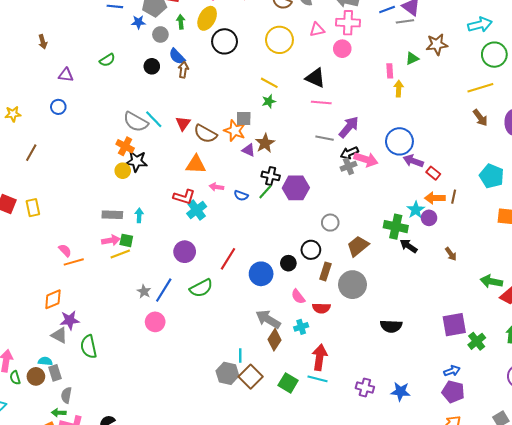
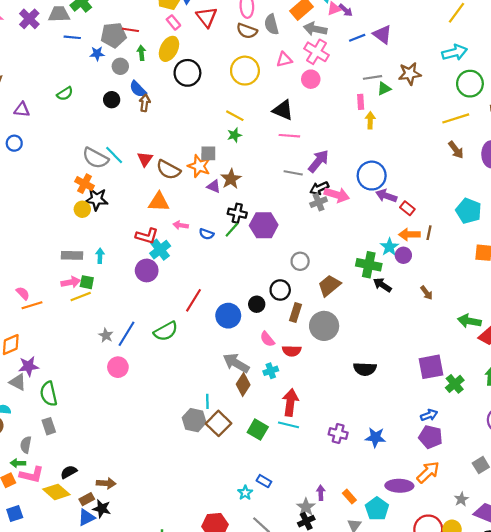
gray line: (405, 21) -> (373, 77), moved
pink cross: (348, 23) -> (316, 52), turned 30
purple circle: (185, 252) -> (147, 270), moved
gray rectangle: (55, 373) -> (49, 426), moved

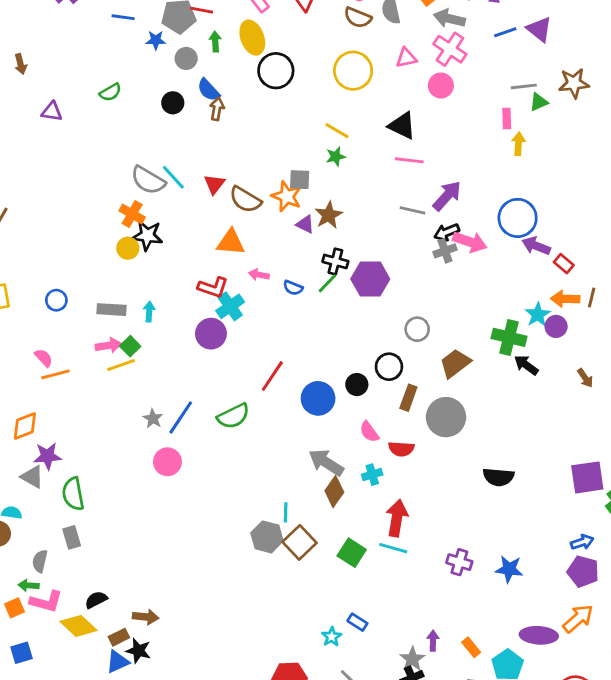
yellow ellipse: (169, 49) -> (252, 38), turned -50
blue circle: (14, 143) -> (56, 300), moved
green square: (87, 282) -> (130, 346), turned 32

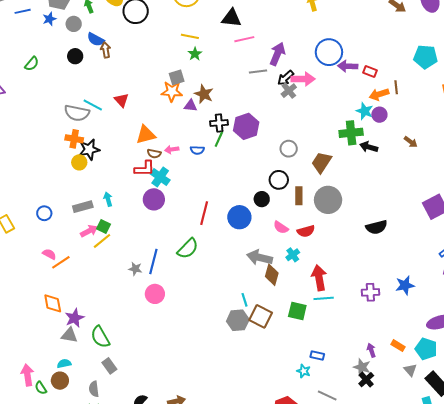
brown semicircle: (245, 200) -> (154, 154), moved, size x0.6
orange diamond: (25, 426) -> (53, 303), turned -60

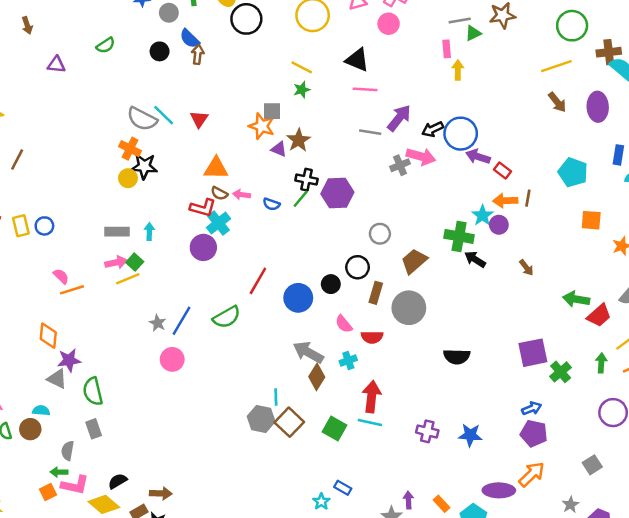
black arrow: (286, 78) -> (433, 129), moved
blue circle: (44, 213) -> (44, 226), moved

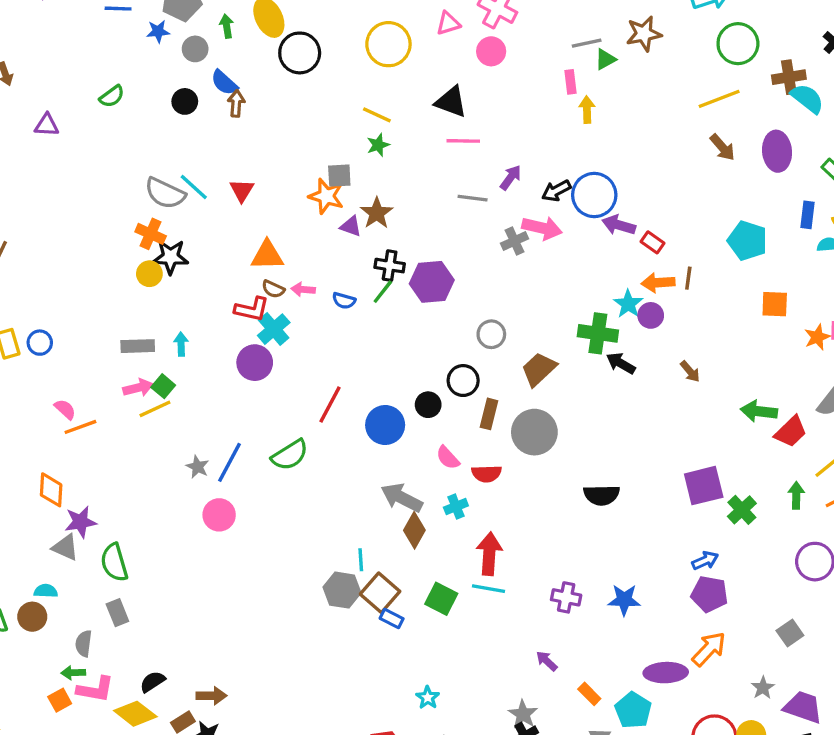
purple arrow: (399, 118) -> (511, 178), size x0.7
blue rectangle: (343, 488) -> (392, 618), moved
purple arrow: (408, 500) -> (547, 661), moved, turned -42

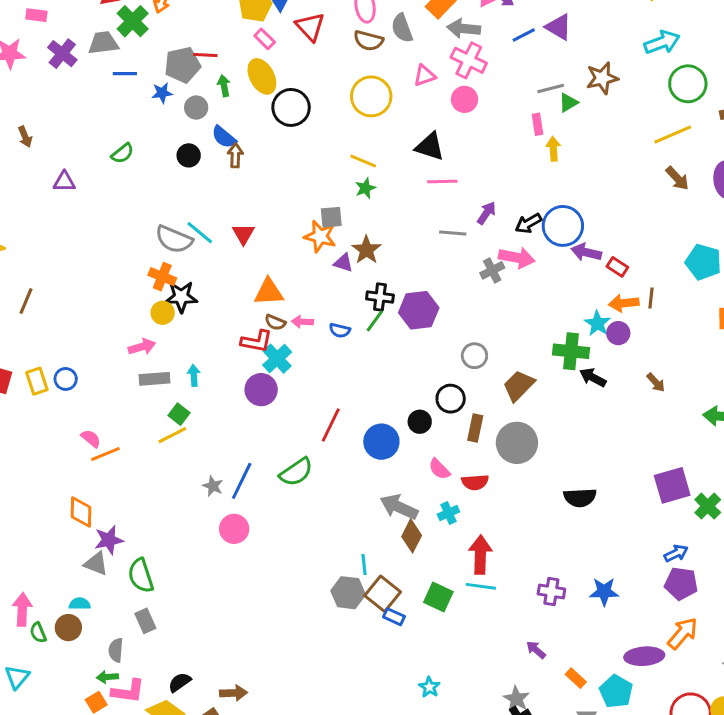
pink arrow: (138, 388) -> (142, 347), moved

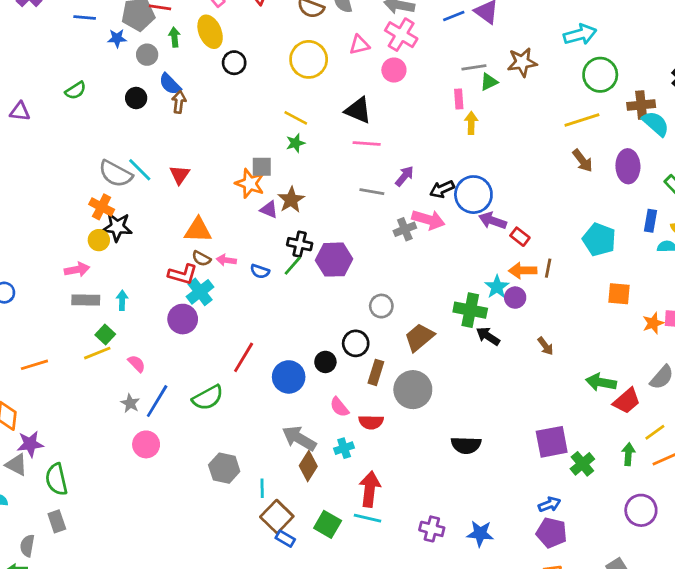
black circle: (291, 107) -> (234, 63), size x0.7
pink semicircle: (91, 439) -> (137, 364), moved
gray hexagon: (348, 593) -> (224, 468), moved

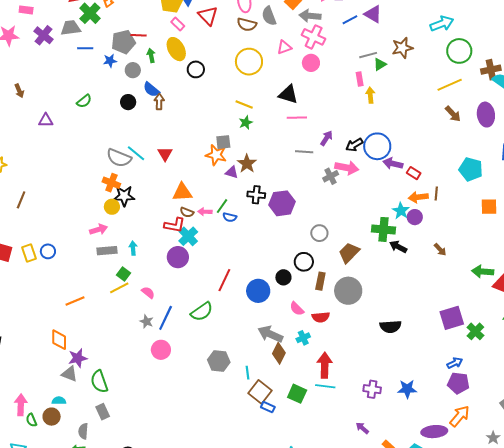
green line: (293, 266) -> (222, 206), moved

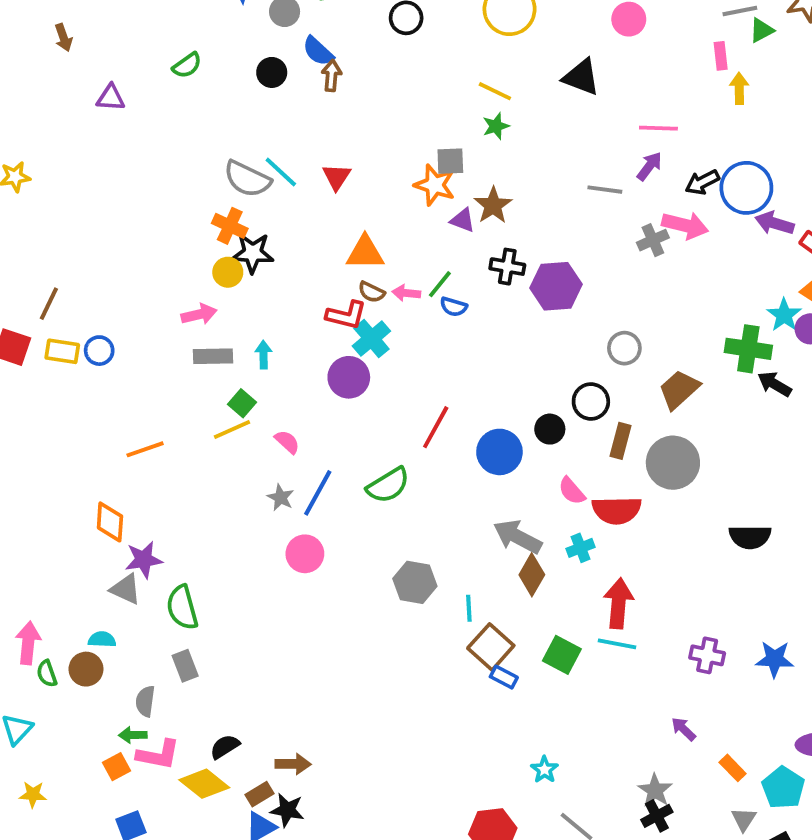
pink line: (297, 118) -> (658, 128), moved
brown line: (21, 200) -> (49, 304), moved
yellow rectangle: (29, 253) -> (62, 351), turned -66
red semicircle: (321, 317) -> (617, 510), size x1.4

